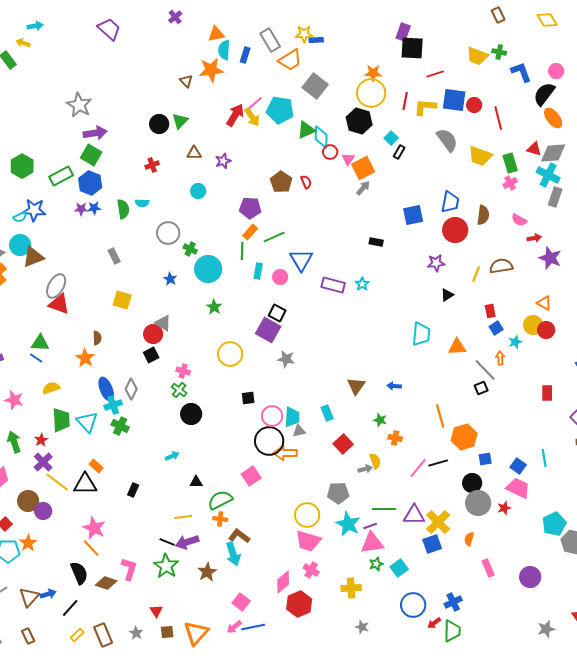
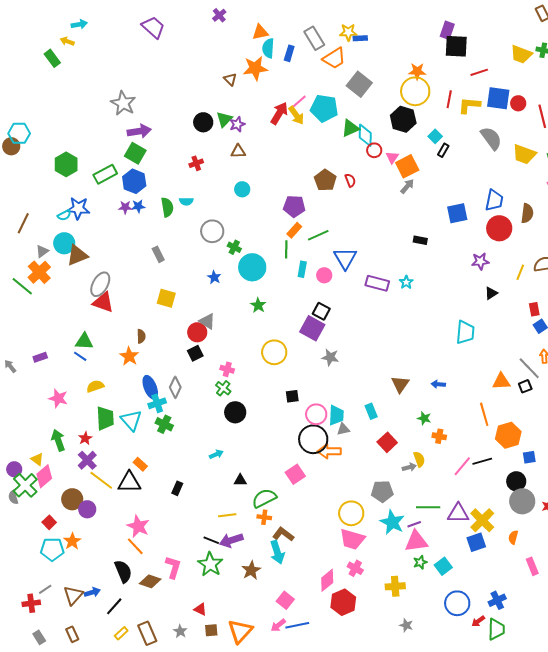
purple star: (223, 161) -> (237, 124), moved
orange triangle: (457, 347) -> (501, 381), moved
red triangle: (156, 611) -> (200, 609), turned -32

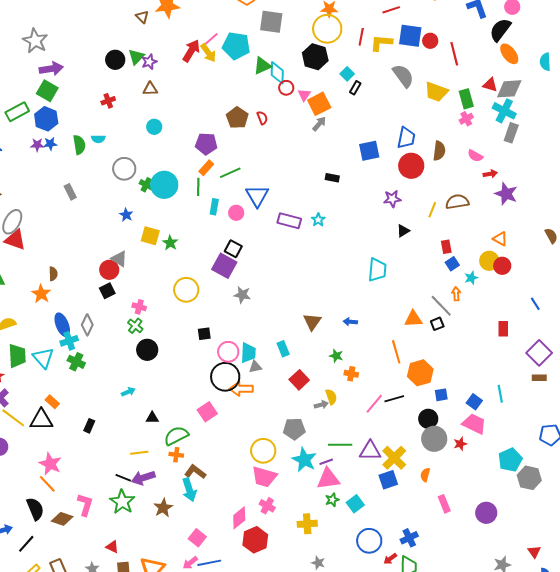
gray square: (359, 84) -> (271, 22), turned -30
cyan circle: (252, 267) -> (164, 185), moved
yellow square: (166, 298) -> (150, 236), moved

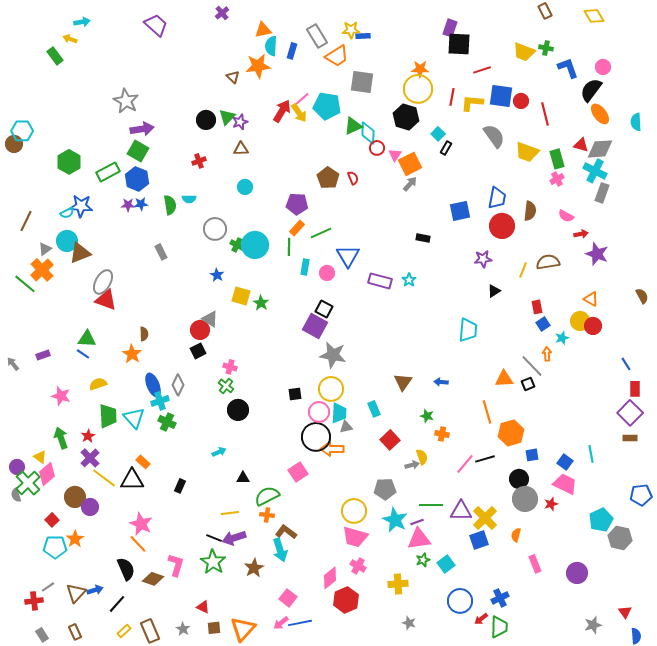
yellow circle: (186, 290) -> (331, 389), moved
gray star: (242, 295) -> (333, 355), size x1.5
red rectangle: (503, 329) -> (635, 389), moved

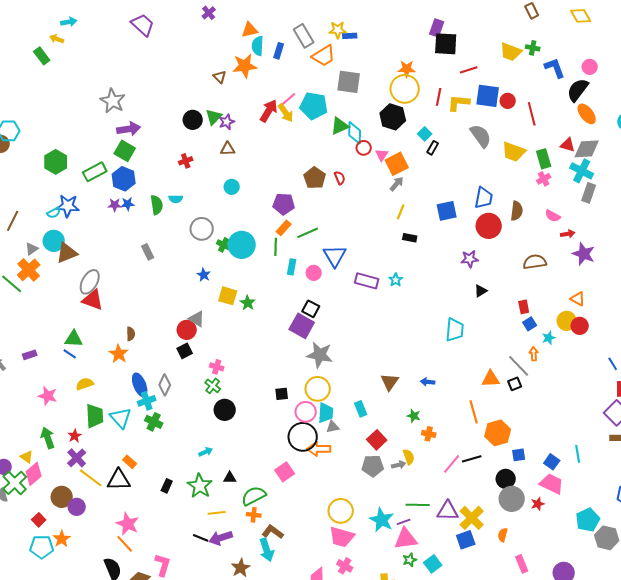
yellow line: (523, 270) -> (401, 212), moved
gray pentagon: (385, 489) -> (373, 466), moved
green star: (213, 562) -> (200, 486), moved

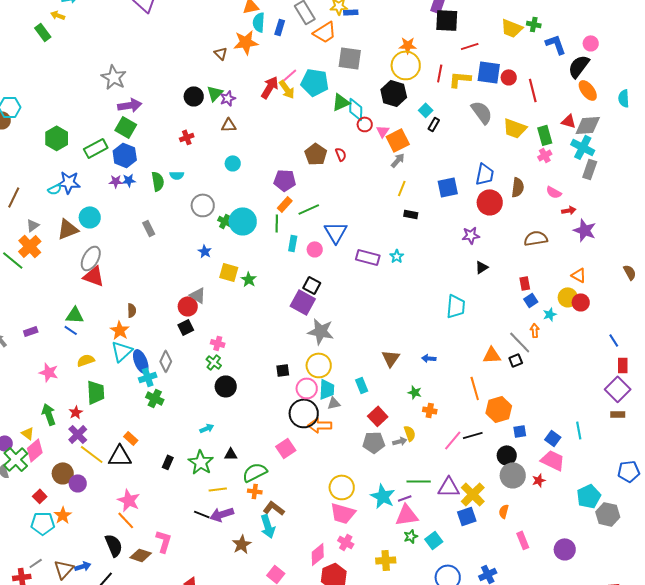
cyan circle: (54, 241) -> (90, 217), moved
cyan triangle: (121, 418) -> (122, 351), moved, turned 30

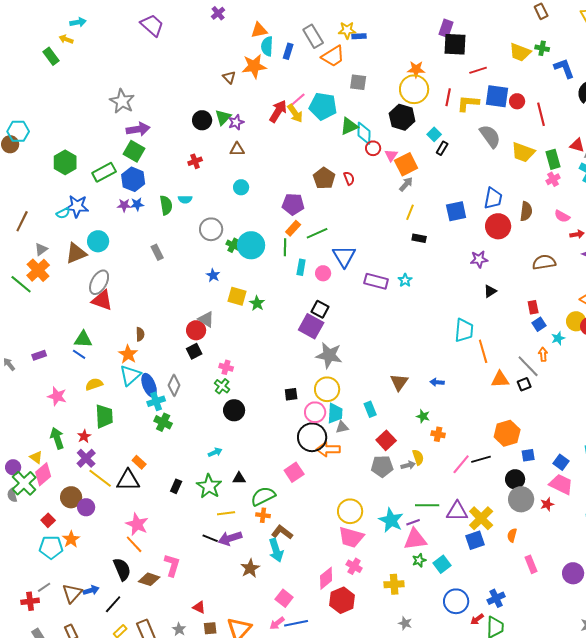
gray square: (350, 58) -> (358, 82), size x0.7
orange line: (475, 388) -> (483, 351), moved

